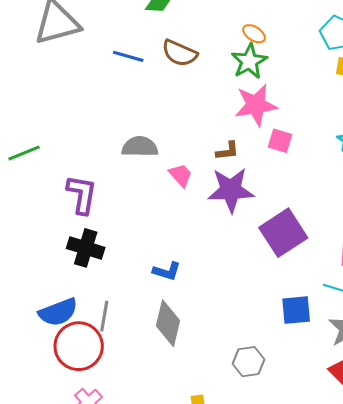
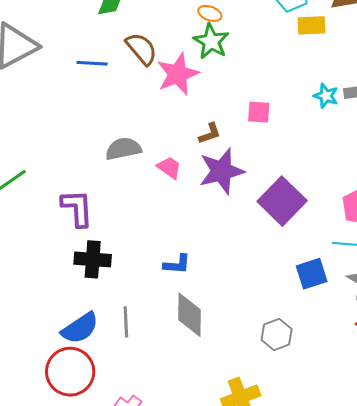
brown semicircle: (180, 53) -> (141, 49), turned -141
pink star: (256, 105) -> (178, 74), moved
red circle: (79, 346) -> (70, 372), moved

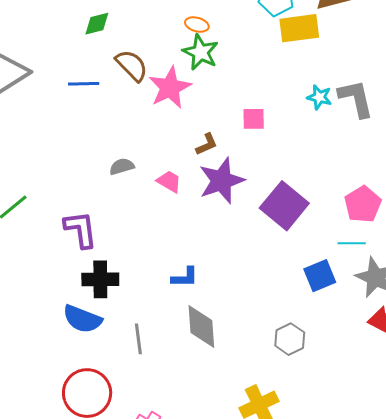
yellow rectangle: (312, 25) -> (299, 28), size x1.4
gray semicircle: (123, 149) -> (122, 167), size x0.7
blue semicircle: (80, 328) -> (82, 319), moved, turned 60

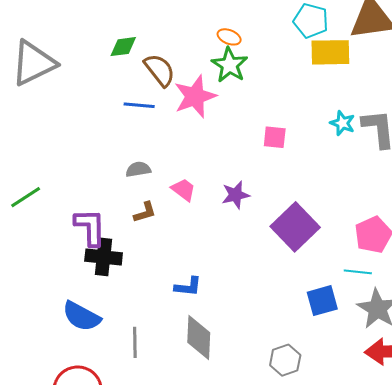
green diamond: (97, 24) -> (123, 47), moved
blue line: (84, 84) -> (139, 105), moved
brown L-shape: (207, 144) -> (145, 212), moved
purple star: (221, 181) -> (236, 195), size x0.6
black cross: (100, 279) -> (104, 257), moved

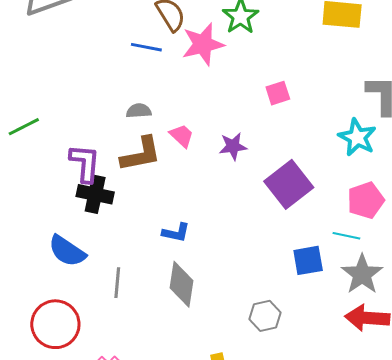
cyan star: (342, 123) -> (357, 137), moved, size x1.5
pink square: (275, 137) -> (278, 93), turned -30
brown L-shape: (145, 212) -> (141, 154), size x1.8

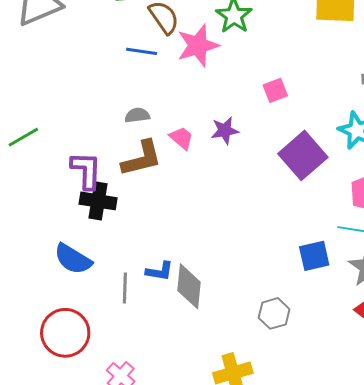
purple star: (233, 146) -> (225, 131), moved
purple square: (289, 184) -> (303, 155), moved
blue L-shape: (176, 233) -> (160, 271), moved

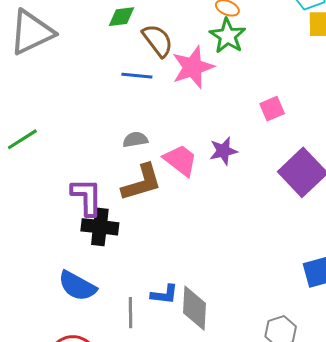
green line: (23, 137) -> (22, 139), moved
pink trapezoid: (181, 138) -> (180, 160), size x1.4

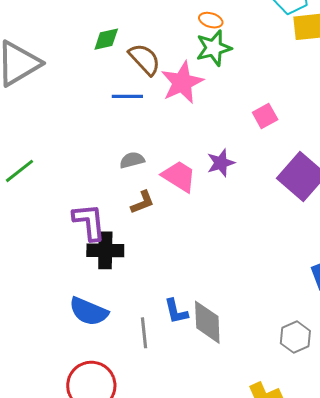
green star: (228, 36) -> (214, 48), turned 30
brown L-shape: (142, 183) -> (142, 202), size x0.6
blue L-shape: (164, 294) -> (176, 311), turned 76

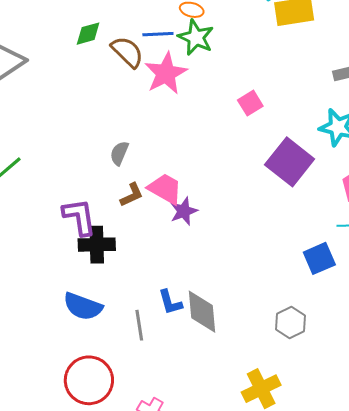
green star: (214, 48) -> (196, 37), turned -30
blue line: (127, 96) -> (158, 34), moved
gray semicircle: (132, 160) -> (119, 153), turned -50
purple star: (221, 163) -> (184, 211), moved
pink trapezoid: (179, 176) -> (165, 189), moved

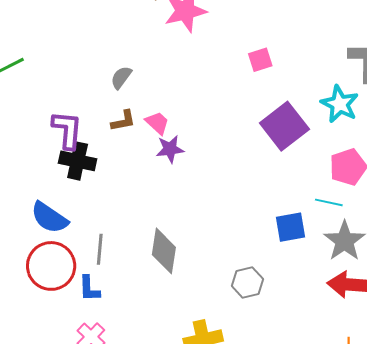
pink trapezoid: (165, 189) -> (157, 123), size x0.7
blue L-shape: (170, 302) -> (89, 288), moved
red circle: (89, 380) -> (51, 266), moved

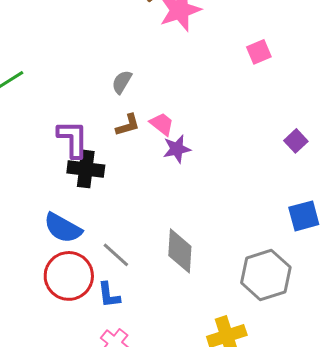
purple square: (284, 126) -> (296, 141), moved, size x0.5
gray line: (100, 249) -> (116, 255), turned -48
gray hexagon: (247, 283) -> (266, 275), size x1.6

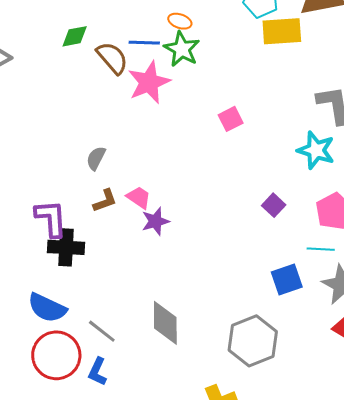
blue L-shape: (109, 295) -> (98, 372), turned 36

